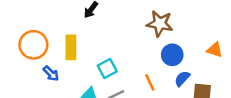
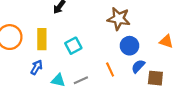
cyan square: (107, 69) -> (73, 46), moved
blue arrow: (51, 74) -> (37, 67), moved, turned -104

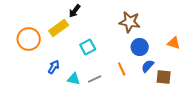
yellow rectangle: (42, 39) -> (59, 28), moved, turned 54

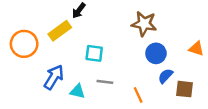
cyan square: (88, 47) -> (94, 53), turned 35
blue arrow: (54, 67) -> (54, 77), size x1.5
orange line: (122, 69) -> (138, 95), moved
gray line: (95, 79) -> (105, 82), moved, turned 32

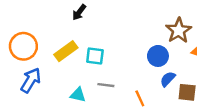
brown star: (144, 24) -> (179, 31), moved, turned 30
yellow rectangle: (60, 31) -> (66, 51), moved
blue arrow: (54, 77) -> (31, 80), moved

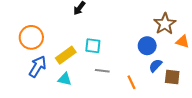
yellow rectangle: (66, 51) -> (66, 55), moved
cyan triangle: (78, 95) -> (65, 79), moved

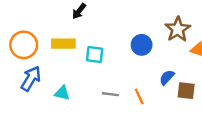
blue circle: (147, 46) -> (142, 45), moved
yellow rectangle: (66, 55) -> (63, 44), moved, turned 36
gray line: (102, 71) -> (110, 94), moved

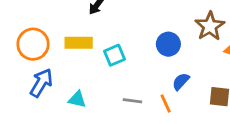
cyan square: (95, 54) -> (115, 55), turned -30
blue semicircle: (167, 77) -> (181, 81), moved

